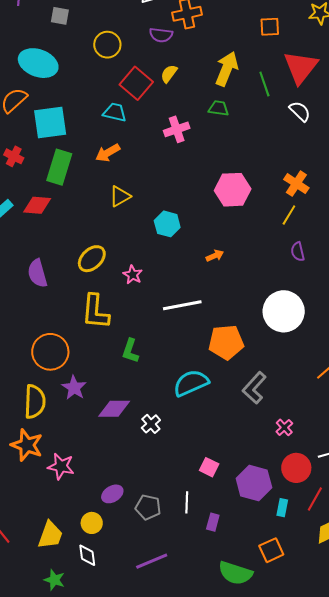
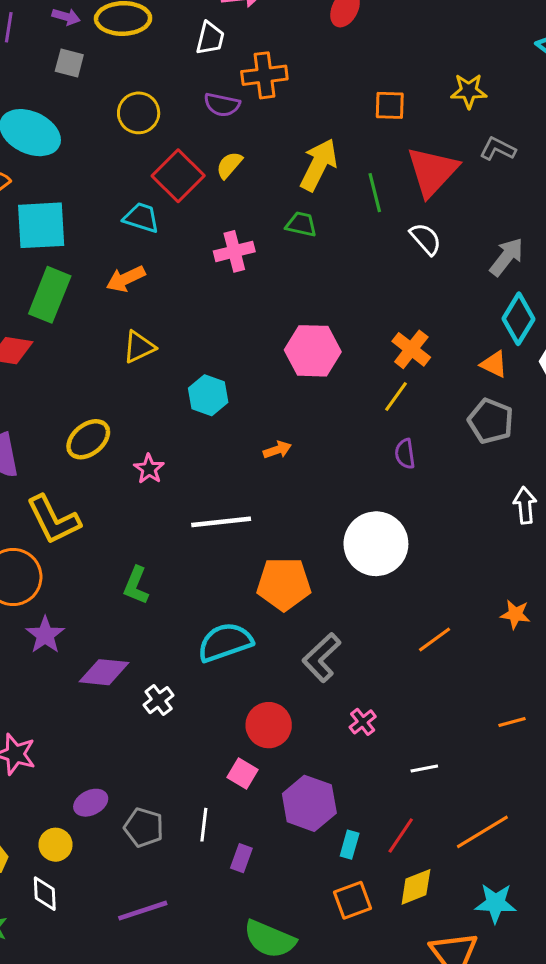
yellow L-shape: (95, 312) -> (53, 520), moved, turned -36
red circle: (296, 468) -> (269, 725), moved
orange square: (271, 550) -> (352, 900), moved

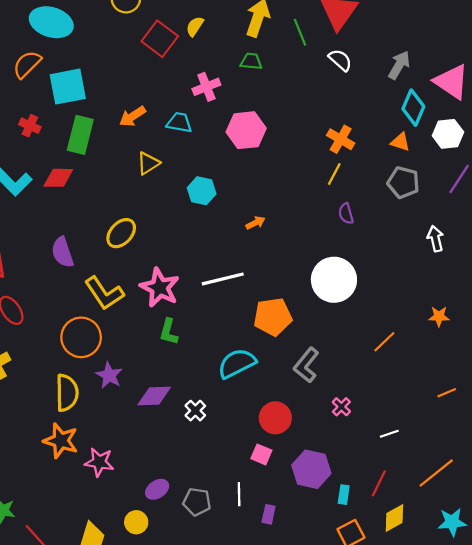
cyan trapezoid: (141, 218) -> (179, 123), moved
pink hexagon: (313, 351) -> (246, 130), moved
pink star: (149, 469) -> (160, 288), moved, size x1.8

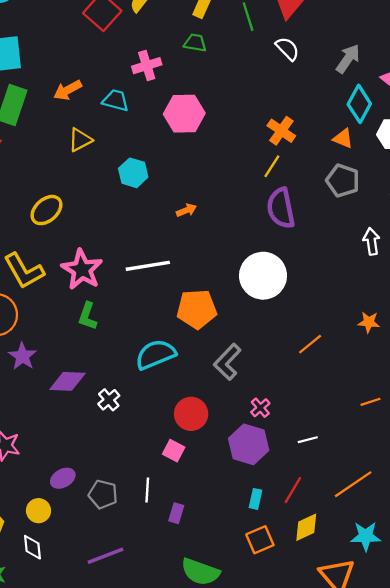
purple semicircle: (346, 214) -> (281, 208), size x1.8
purple hexagon: (311, 469) -> (249, 444), moved

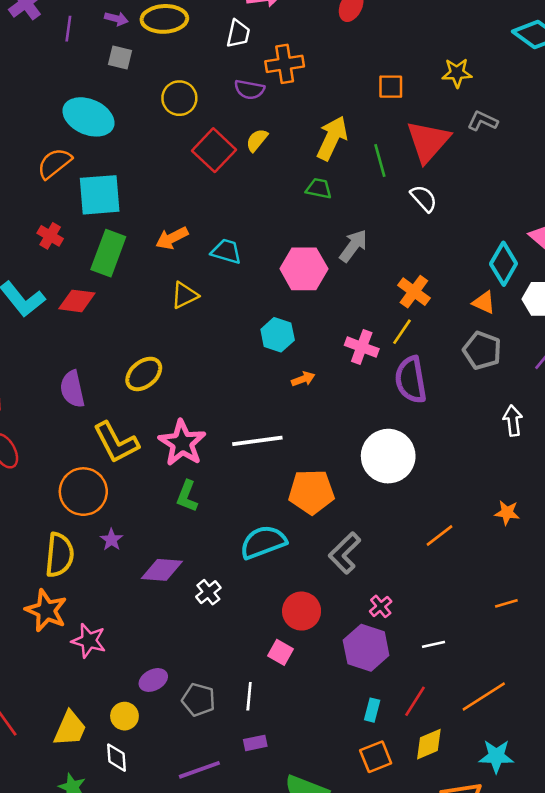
gray arrow: (348, 59) -> (353, 246), moved
pink cross: (147, 66) -> (362, 347), moved, turned 36
cyan hexagon: (133, 173) -> (278, 335), moved
purple star: (22, 356) -> (111, 540), size x0.7
purple rectangle: (176, 513) -> (255, 743), moved, turned 60

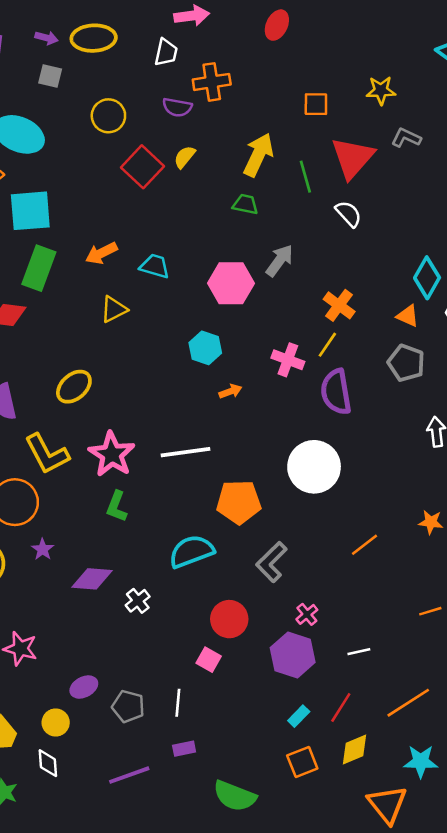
cyan rectangle: (372, 710) -> (299, 716), turned 30

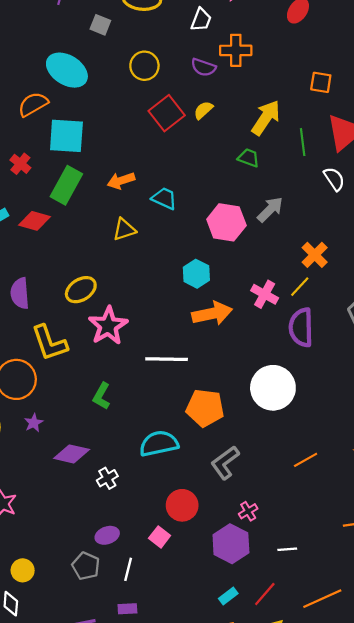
orange arrow: (230, 391) -> (212, 313), size x2.0
pink star: (112, 454) -> (108, 326), moved
purple ellipse: (84, 687) -> (107, 535), moved

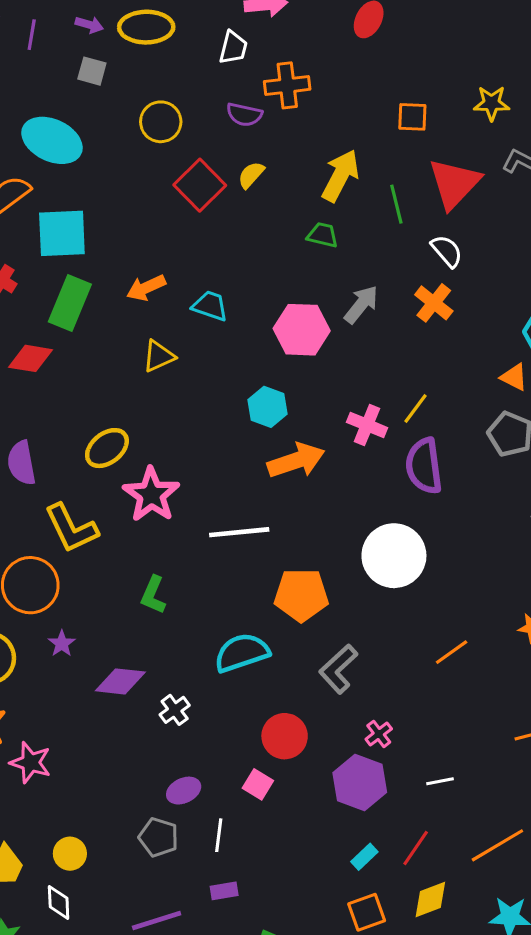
orange cross: (315, 255) -> (434, 303), moved

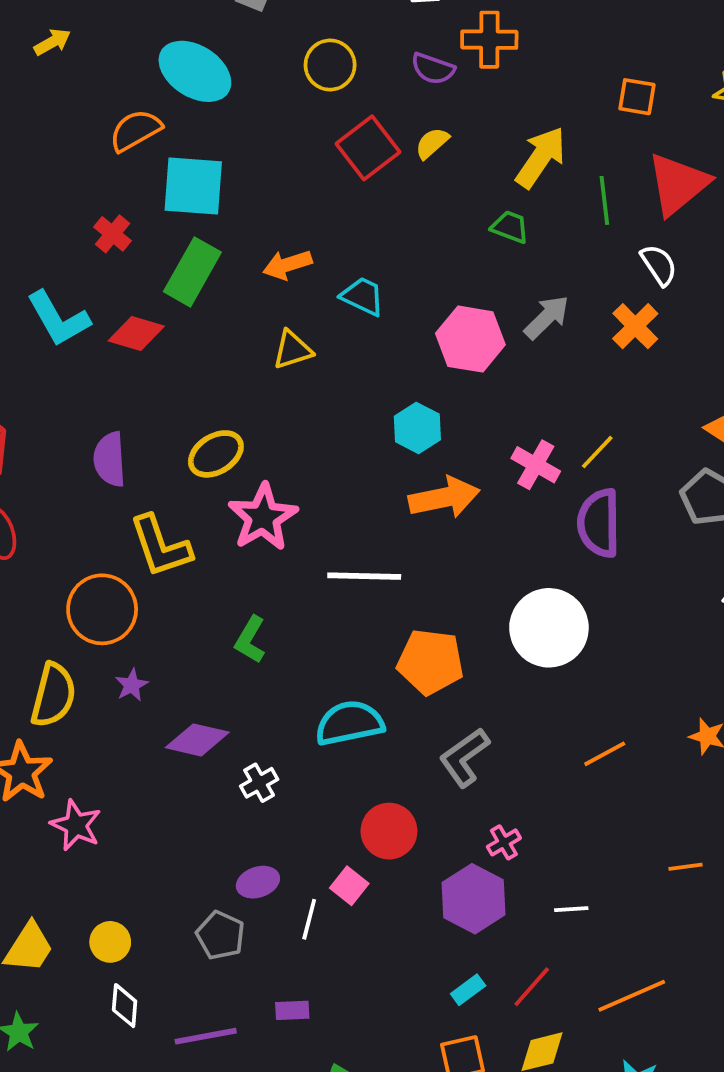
white line: (219, 835) -> (309, 919), moved
white diamond: (59, 903) -> (125, 1006), moved

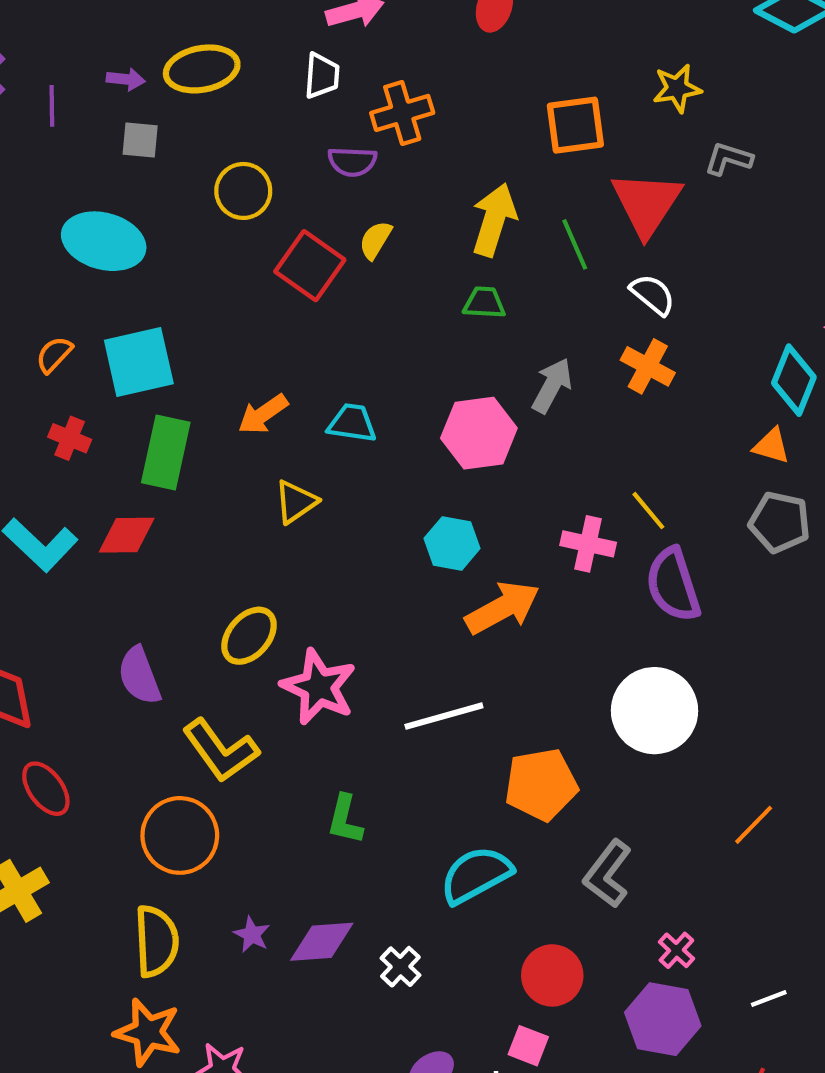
orange square: (637, 97) -> (575, 125), size x1.4
orange semicircle: (135, 130) -> (54, 355), moved, size x0.7
yellow line: (597, 452) -> (648, 511), turned -66
purple star: (132, 685) -> (252, 934), moved

